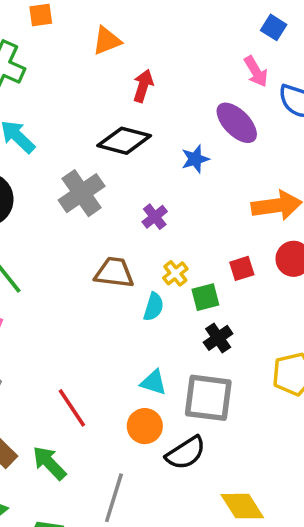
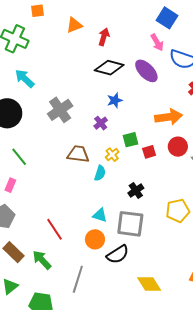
blue square: (274, 27) -> (167, 18), size x1.5
red arrow: (143, 86) -> (104, 37), moved
black diamond: (124, 141) -> (109, 68), moved
blue star: (195, 159) -> (115, 100), moved
green square: (205, 297) -> (131, 140), moved

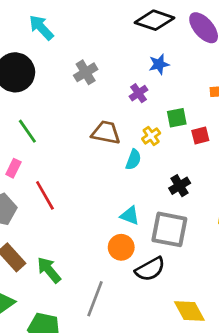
gray cross: (60, 110) -> (86, 72), size x0.7
red line: (54, 229) -> (45, 195), moved

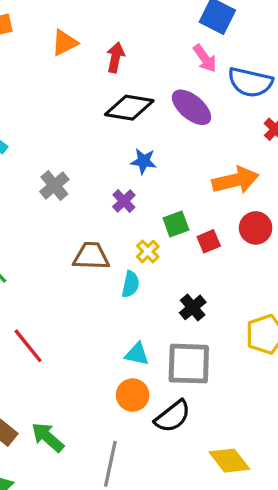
blue star: (159, 64) -> (144, 161), turned 30

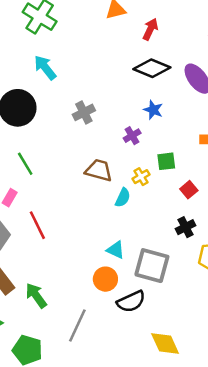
red square: (209, 241) -> (189, 190), moved, turned -30
black cross: (193, 307) -> (185, 227), moved

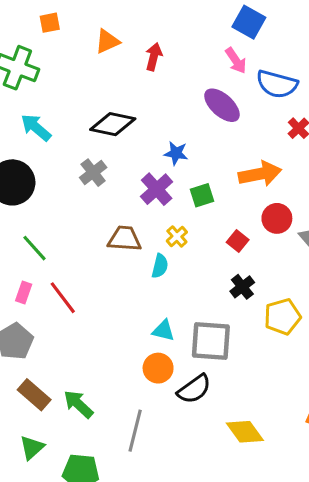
black diamond: (152, 68) -> (113, 124), moved
purple cross: (132, 136) -> (157, 189), size x1.5
green square: (166, 161) -> (202, 195), moved
red line: (37, 225) -> (63, 298), moved

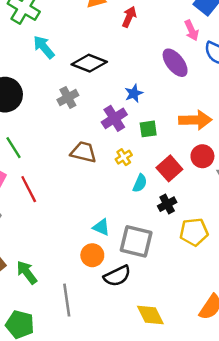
cyan arrow: (36, 128) -> (44, 47), moved
blue star: (176, 153) -> (134, 93), turned 30
red square: (238, 241) -> (169, 168), size x1.5
cyan semicircle: (160, 266) -> (140, 183), moved
gray line: (135, 431) -> (67, 300), turned -32

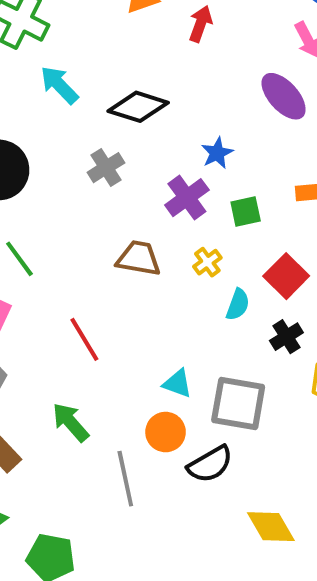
red line: (29, 189) -> (84, 339), moved
green arrow: (27, 272) -> (71, 422), moved
gray line: (67, 300) -> (125, 479), moved

